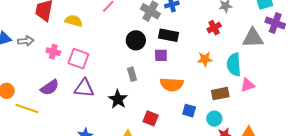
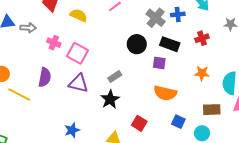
red cross: (214, 28) -> (202, 38), moved
gray rectangle: (132, 74) -> (115, 76), moved, turned 64
purple semicircle: (50, 87) -> (45, 77), turned -54

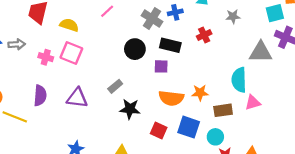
pink square: (77, 53) -> (71, 53), moved
orange star: (202, 73) -> (200, 93), moved
black star: (110, 99) -> (130, 109), moved, turned -30
blue square: (178, 122) -> (189, 127), size x1.5
red square: (139, 123) -> (159, 131), moved

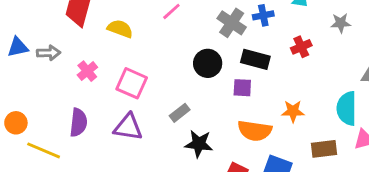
pink square: (71, 53) -> (132, 83), moved
pink cross: (46, 57) -> (87, 71), turned 32
orange star: (200, 93) -> (293, 111), moved

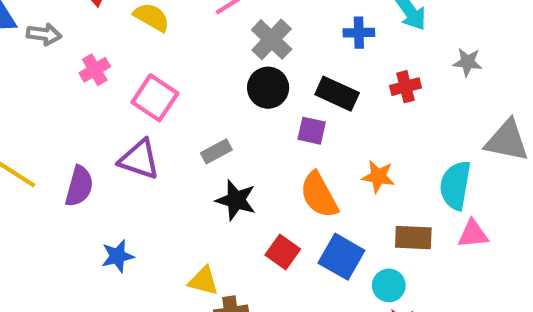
gray cross: (232, 23) -> (272, 39), moved
purple semicircle: (78, 122) -> (79, 186), moved
orange semicircle: (255, 131) -> (319, 195), turned 44

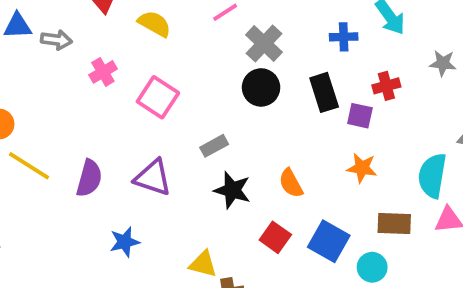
black rectangle: (337, 94) -> (324, 92), turned 48
purple square: (312, 131) -> (360, 116), moved
purple triangle: (139, 159) -> (153, 178), moved
orange semicircle: (319, 195) -> (291, 183), moved, size x0.7

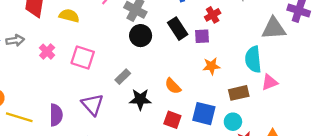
purple triangle: (153, 178) -> (92, 105), turned 45

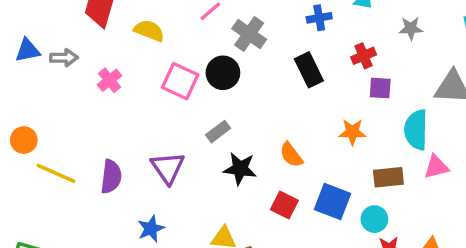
black circle: (141, 36) -> (223, 73), moved
purple square: (202, 36) -> (380, 88), moved
pink square: (83, 57) -> (180, 81), moved

